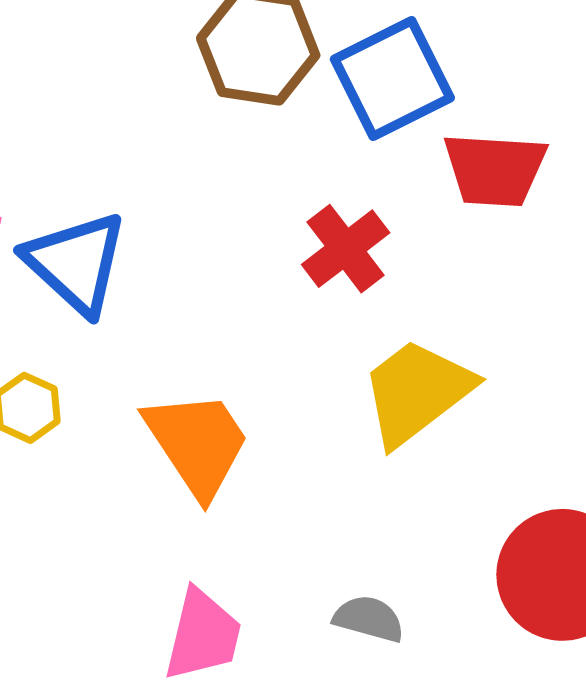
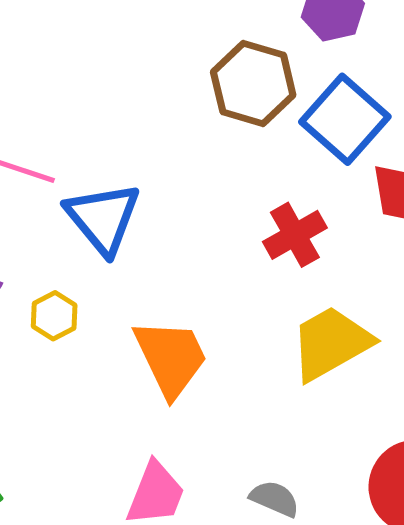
blue square: (392, 78) -> (345, 119), turned -30

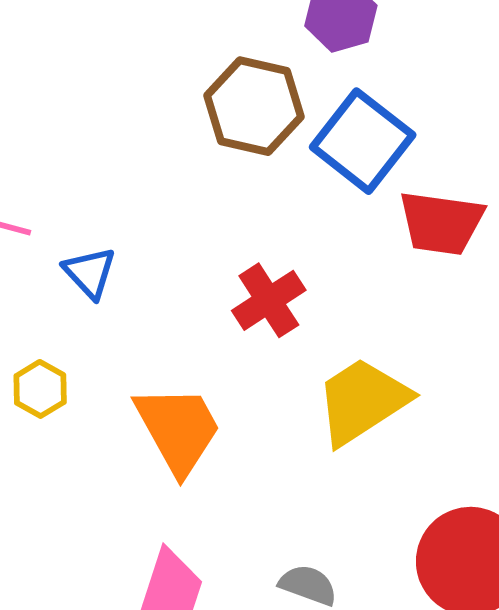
blue triangle: (103, 218) -> (90, 273), size x0.6
red cross: (295, 235) -> (269, 300), moved

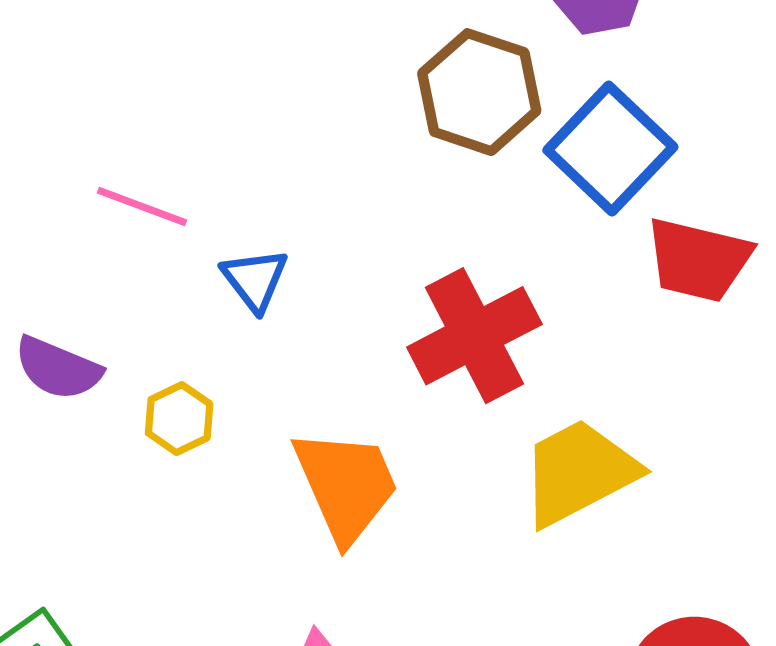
red cross: (269, 300) -> (474, 336), size x1.4

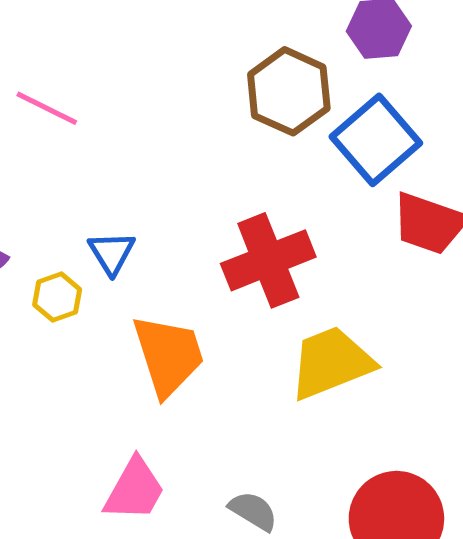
pink line: (142, 206) -> (47, 108), moved
blue triangle: (255, 280) -> (112, 253), moved

